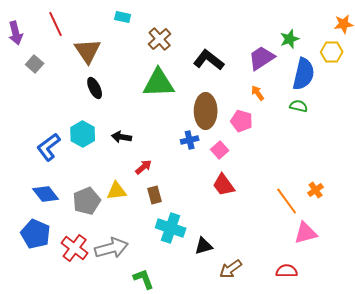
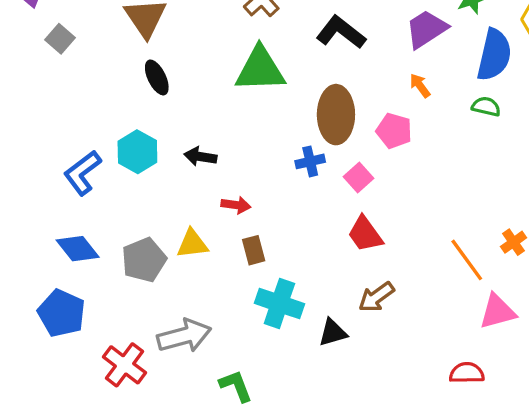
red arrow: (144, 167) -> (236, 205), turned 48
red cross: (75, 248) -> (124, 365), moved
brown arrow: (231, 269) -> (376, 297), moved

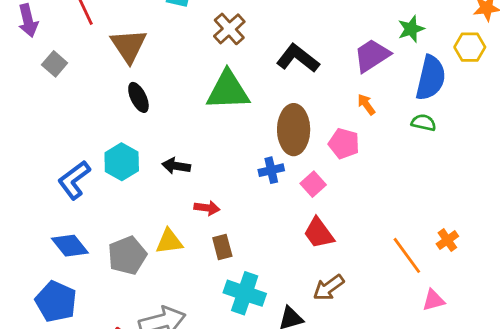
pink triangle: (497, 312) -> (433, 300), size x0.7

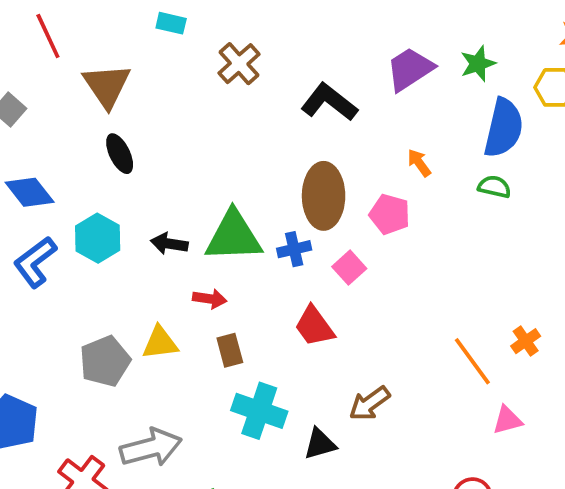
purple trapezoid: (372, 55) -> (410, 69), moved
green triangle: (228, 90) -> (234, 236), moved
red trapezoid: (319, 233) -> (314, 326), moved
blue diamond: (70, 246) -> (30, 192), moved

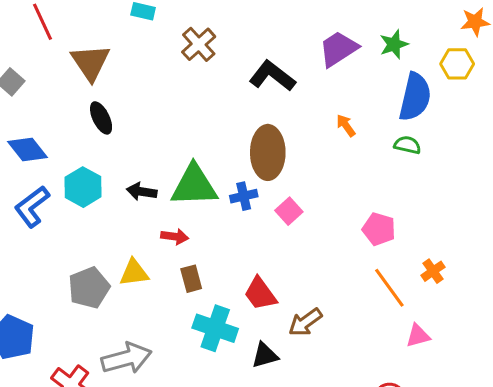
pink pentagon: (390, 214) -> (379, 229), moved
red trapezoid: (314, 326) -> (260, 294), moved

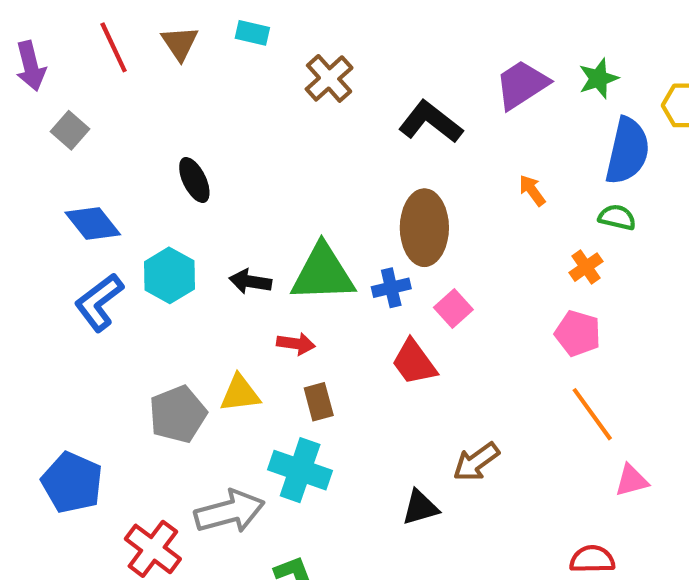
brown triangle: (91, 62) -> (180, 43), moved, size x0.7
orange cross: (433, 271) -> (586, 267), moved
red trapezoid: (260, 294) -> (414, 362), moved
cyan cross: (215, 328) -> (300, 470), moved

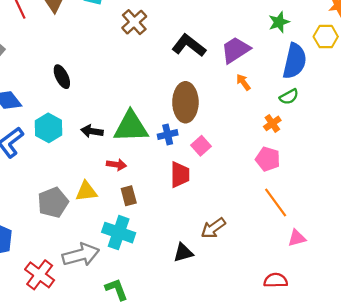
purple trapezoid: (522, 85) -> (236, 50), moved
green semicircle: (617, 217) -> (289, 97), turned 138
red trapezoid: (414, 362) -> (180, 175), turned -144

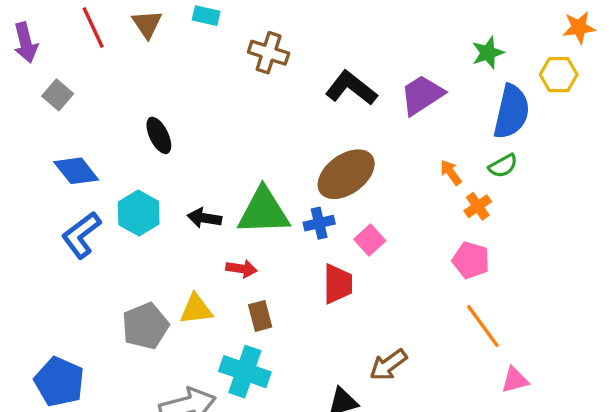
brown cross: (134, 22) -> (269, 53), turned -30
orange arrow: (243, 82) -> (451, 173), moved
brown ellipse: (185, 102) -> (346, 174), turned 54

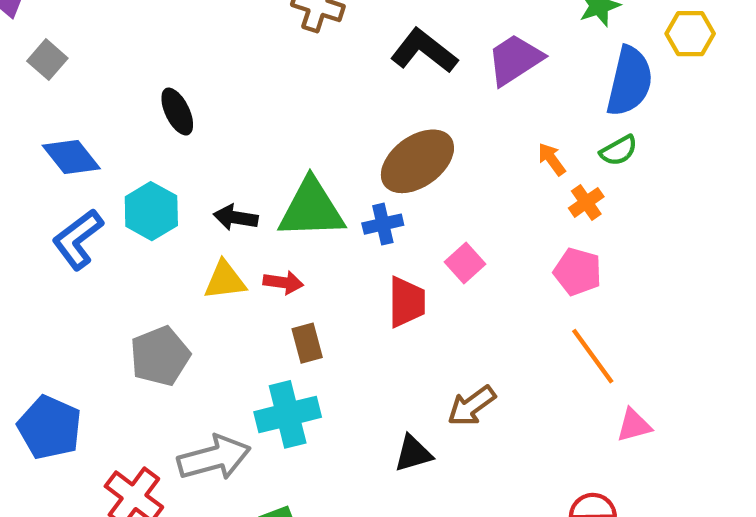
pink square: (370, 240) -> (465, 263), moved
yellow triangle: (196, 309) -> (225, 280), moved
cyan cross: (245, 372) -> (288, 414), turned -33

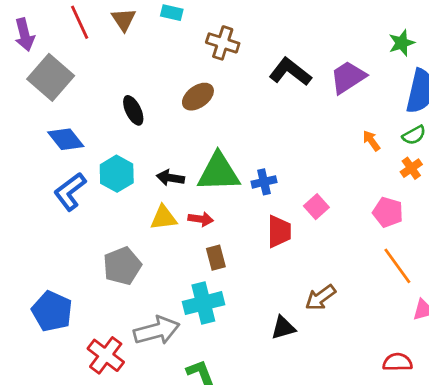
gray square: (47, 60) -> (51, 77), size x1.8
brown ellipse: (417, 161) -> (198, 97), moved, size x0.7
orange cross: (586, 202) -> (411, 168), moved

